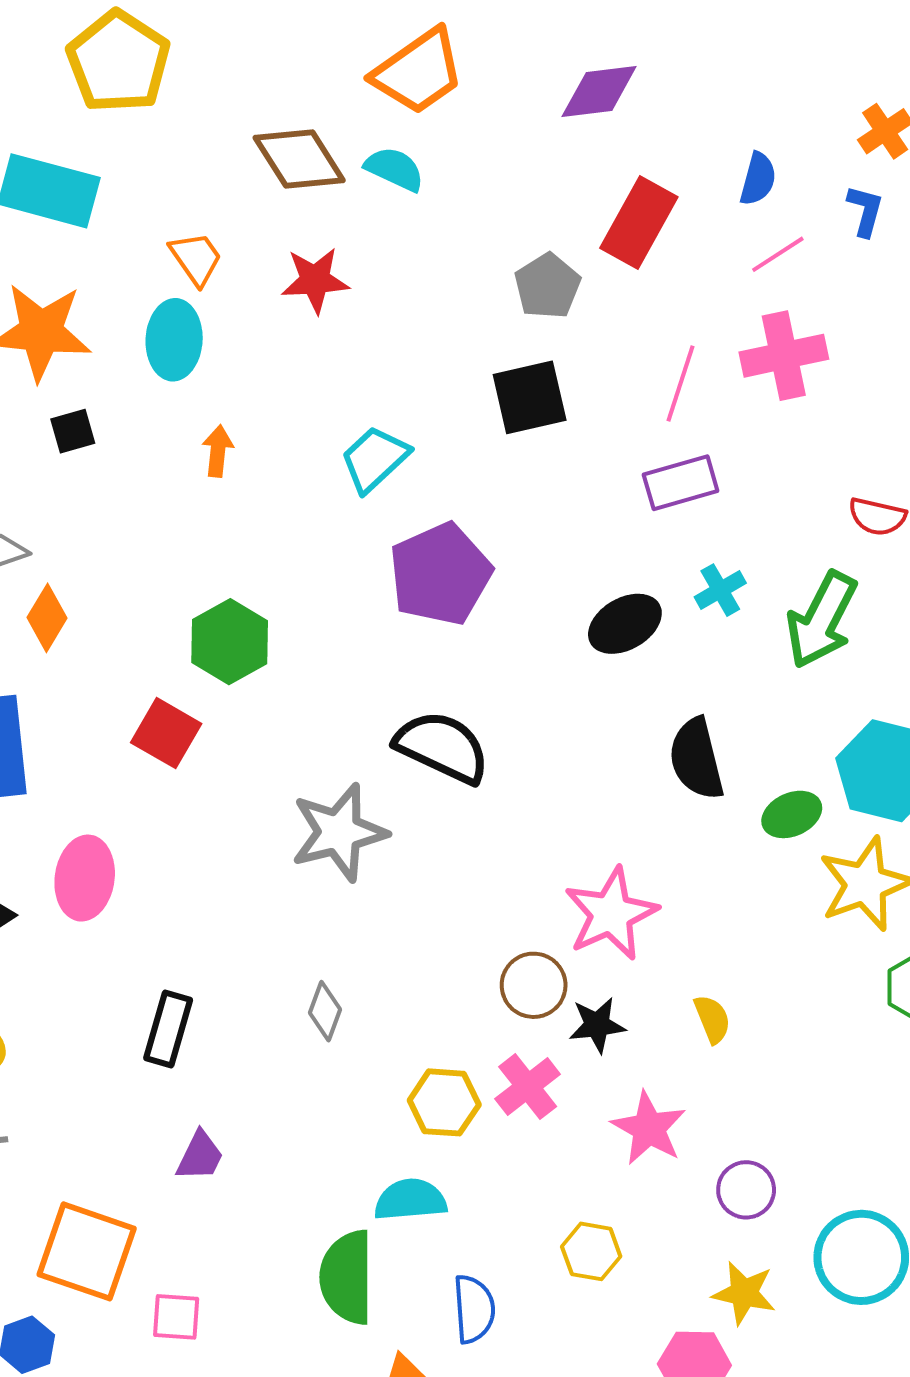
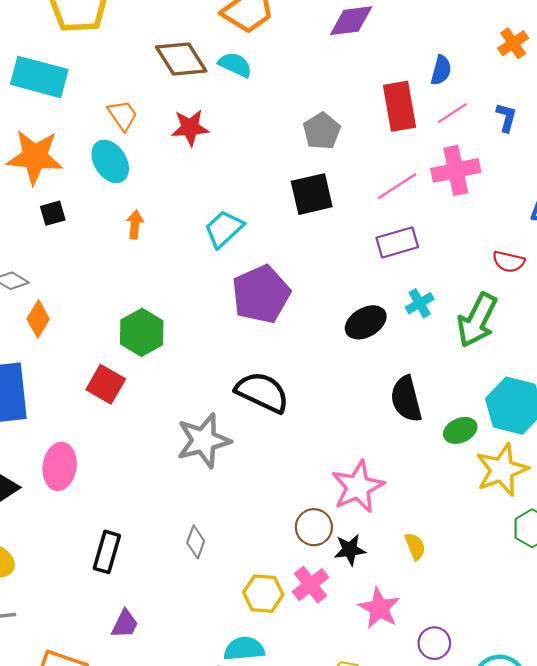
blue L-shape: (865, 211) -> (506, 118), moved
red rectangle: (639, 223) -> (399, 106), moved, turned -39
cyan ellipse: (174, 340) -> (110, 161), turned -36
pink line: (681, 383) -> (397, 186), turned 39

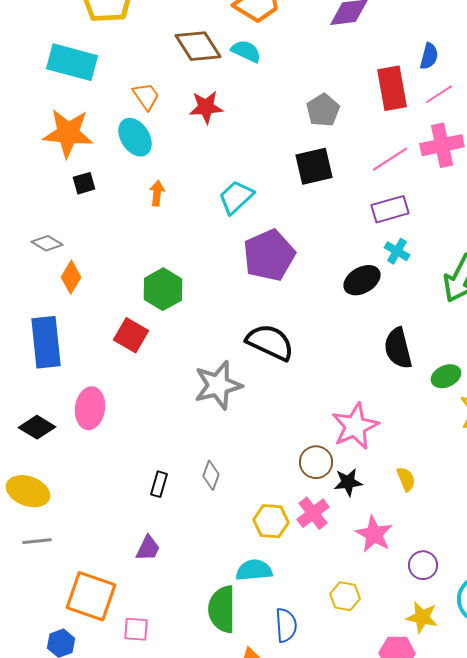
cyan cross: (420, 303) -> (397, 251), moved, turned -30
black rectangle: (107, 552) -> (159, 484), moved, size x0.7

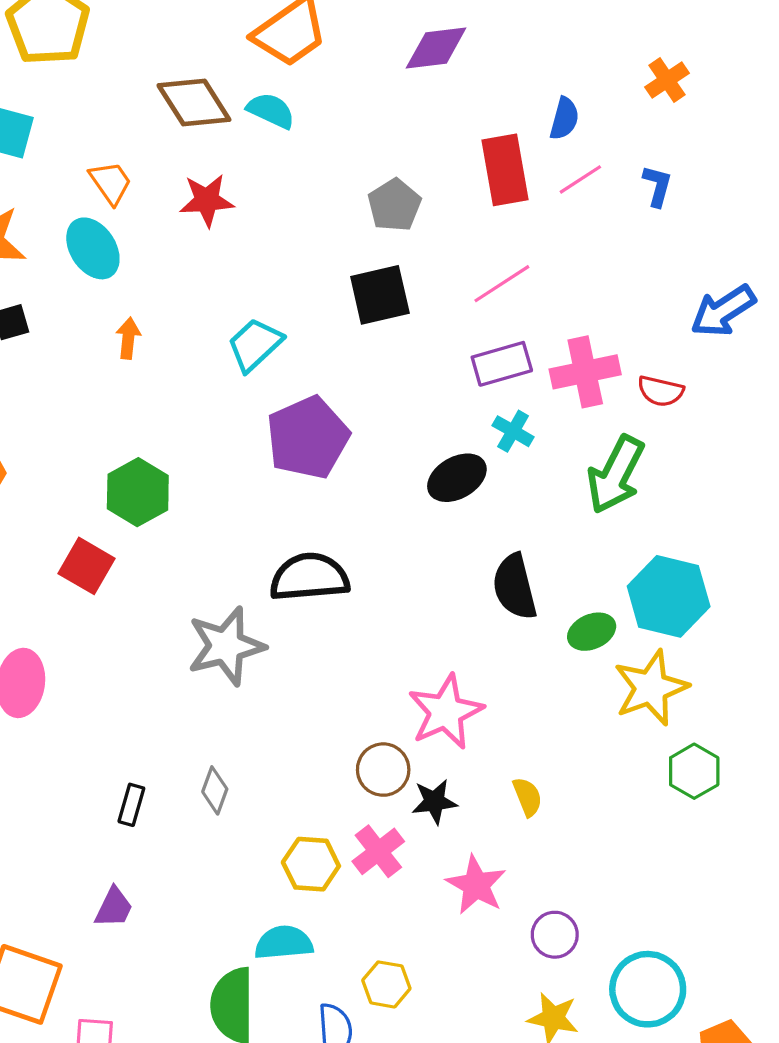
pink cross: (442, 145) -> (585, 372), moved
black semicircle: (270, 342) -> (309, 577), turned -30
yellow hexagon: (345, 596) -> (386, 984), moved

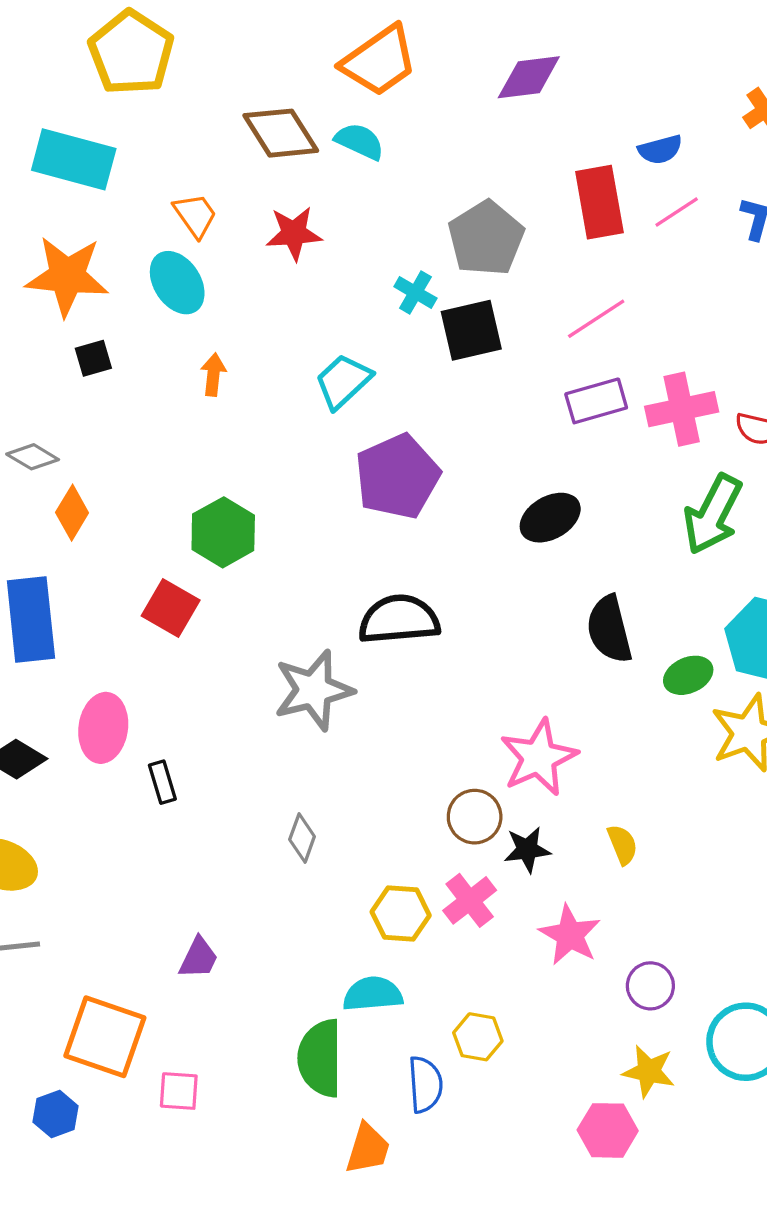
blue semicircle: (564, 119) -> (660, 150), turned 60
gray pentagon: (394, 205) -> (486, 238), size x1.4
cyan cross: (513, 431) -> (415, 292), moved
black rectangle: (131, 805) -> (162, 782), moved, turned -33

